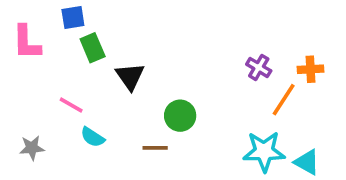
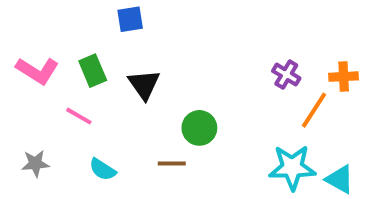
blue square: (73, 17) -> (130, 19), moved
pink L-shape: (26, 42) -> (37, 71), moved, turned -57
green rectangle: (93, 48) -> (93, 71), moved
cyan semicircle: (93, 137) -> (103, 169), moved

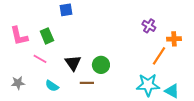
pink L-shape: (37, 71) -> (19, 36), turned 45
purple cross: (286, 75) -> (149, 26), moved
black triangle: (144, 84) -> (73, 63), moved

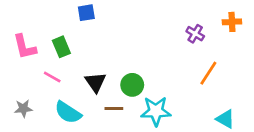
orange cross: (174, 39) -> (232, 22), moved
cyan star: (148, 85) -> (156, 111), moved
cyan semicircle: (52, 86) -> (68, 112), size x1.5

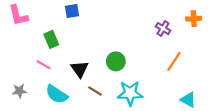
pink L-shape: (25, 47) -> (18, 15), moved
green circle: (132, 85) -> (116, 61), moved
brown line: (114, 108) -> (95, 91), turned 32

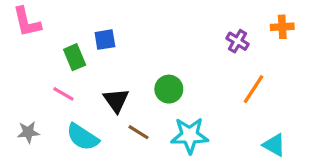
blue square: (72, 11) -> (105, 40), moved

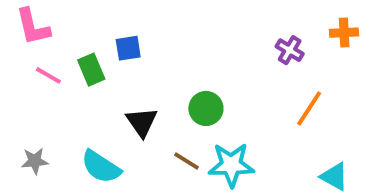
pink line: (63, 94) -> (48, 75), moved
brown line: (138, 132) -> (187, 161), moved

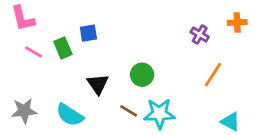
gray star: (35, 161) -> (24, 111), size x1.4

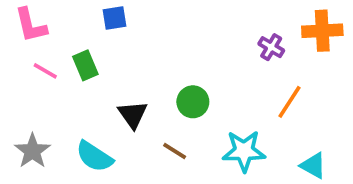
orange cross: (237, 22) -> (322, 31), size x1.5
blue square: (88, 33) -> (114, 18), moved
gray star: (24, 111) -> (32, 151), turned -30
cyan star: (159, 114) -> (244, 151), moved

